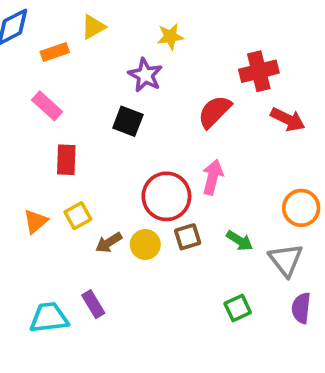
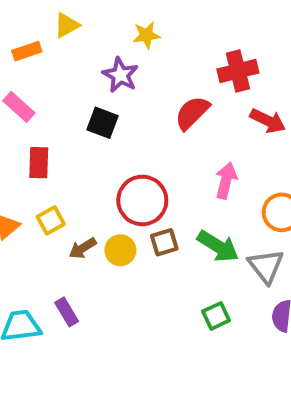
pink arrow: (213, 177) -> (226, 181), moved
green arrow: (240, 241) -> (218, 246), size x1.5

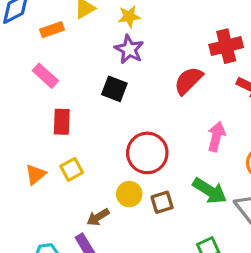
yellow star: (146, 35) -> (129, 16), moved
brown square: (164, 242) -> (162, 202), moved
brown arrow: (83, 248) -> (98, 217), moved

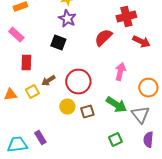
orange triangle: (35, 174) -> (10, 95), turned 32
brown arrow: (98, 217) -> (48, 81), moved

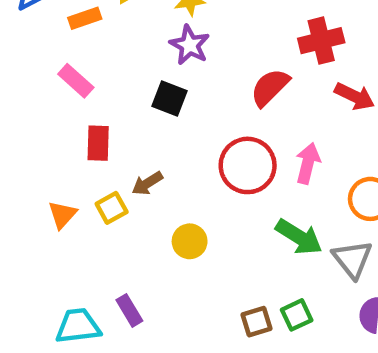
red circle: (78, 82) -> (248, 165), moved
orange triangle: (10, 95) -> (62, 215), turned -40
brown square: (87, 112) -> (256, 322), moved

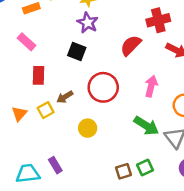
red circle: (248, 165) -> (103, 87), moved

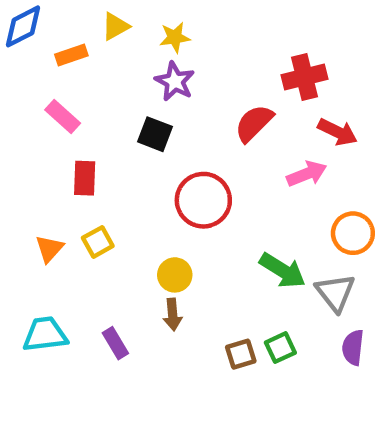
pink arrow: (151, 86) -> (307, 174), moved, turned 54
brown arrow: (65, 97) -> (173, 315), moved, turned -63
cyan trapezoid: (28, 174) -> (45, 334), moved

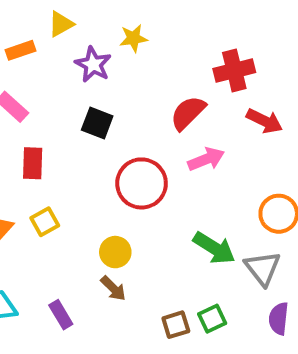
yellow star: (175, 37) -> (133, 38), moved
purple star: (175, 81) -> (93, 64), moved
pink arrow: (307, 174) -> (206, 159), moved
brown arrow: (173, 315) -> (113, 288), turned -40

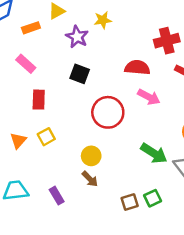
red semicircle: (188, 113) -> (137, 68), turned 50
pink arrow: (206, 159) -> (149, 97), turned 50

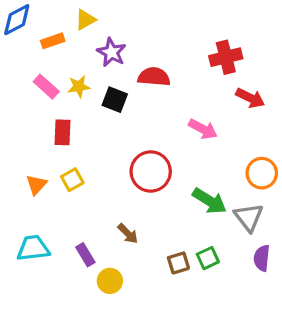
yellow star: (103, 20) -> (79, 87), moved
red semicircle: (137, 68) -> (154, 77), moved
red circle: (108, 112) -> (151, 172), moved
yellow circle: (91, 156) -> (110, 281), moved

